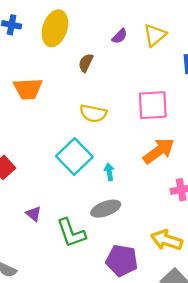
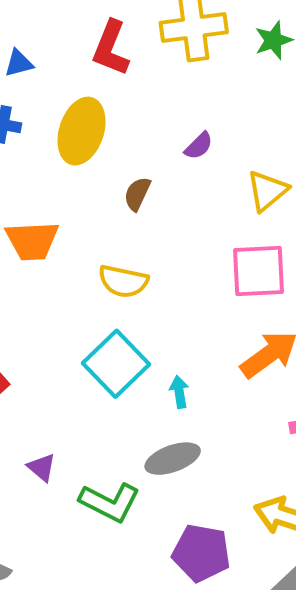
yellow triangle: (155, 35) -> (267, 191), moved
yellow semicircle: (93, 113) -> (123, 281), moved
green L-shape: (71, 233) -> (110, 502), turned -44

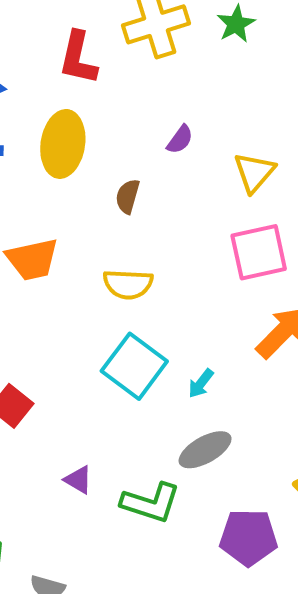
cyan arrow: (179, 392) -> (201, 383), turned -124

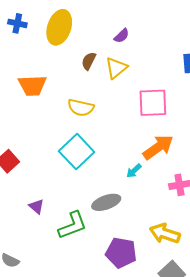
yellow triangle: (254, 172) -> (116, 68), moved
cyan arrow: (201, 383) -> (134, 171), moved
green L-shape: (151, 503) -> (73, 225), turned -48

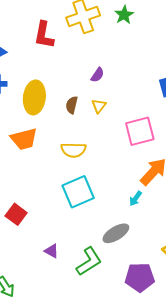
yellow ellipse: (59, 27) -> (34, 97), moved
yellow triangle: (116, 68) -> (99, 106), size x0.7
cyan square: (77, 152) -> (78, 192), turned 32

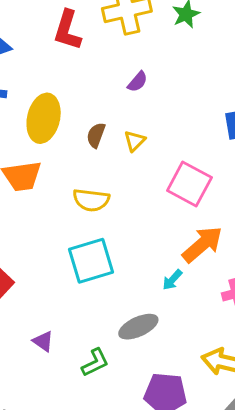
purple semicircle: (98, 75) -> (138, 82), moved
pink square: (140, 131) -> (189, 184), turned 36
green L-shape: (89, 261) -> (95, 363), size x0.7

